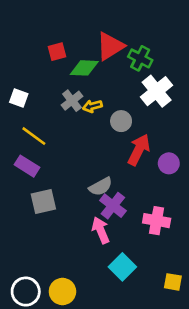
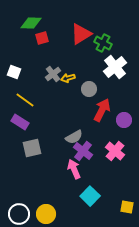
green diamond: (84, 68) -> (31, 23), moved
pink cross: (157, 221) -> (115, 151), moved, turned 30

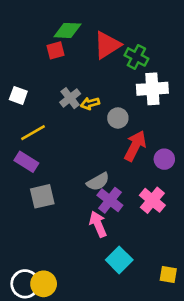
green diamond: (31, 23) -> (67, 30), moved
white cross: (115, 67) -> (152, 89), turned 35
yellow line: (25, 100) -> (33, 133), turned -66
yellow circle: (46, 214) -> (44, 284), moved

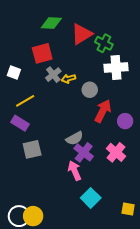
red square: (56, 50) -> (42, 53), moved, size x1.5

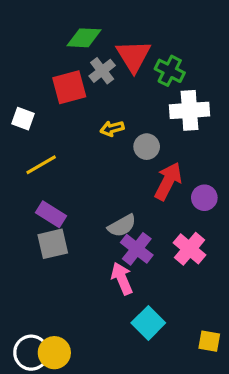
red triangle: (82, 34) -> (133, 56), turned -30
gray cross: (53, 75) -> (102, 71), moved
purple rectangle: (20, 123) -> (51, 214), moved

